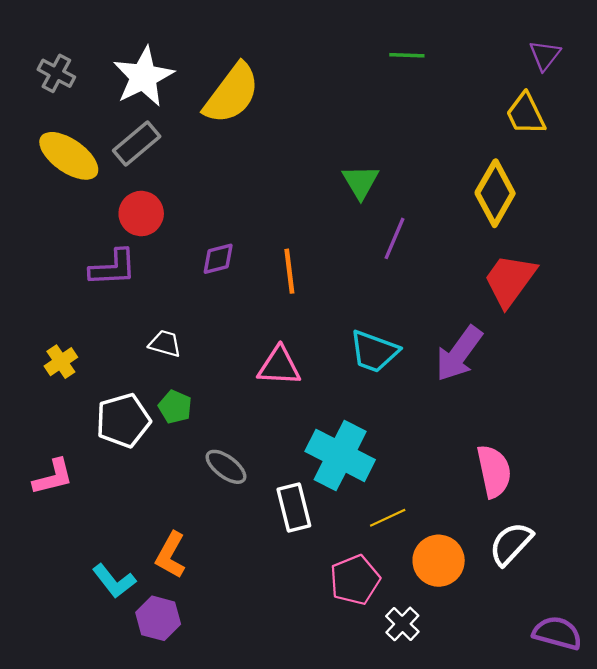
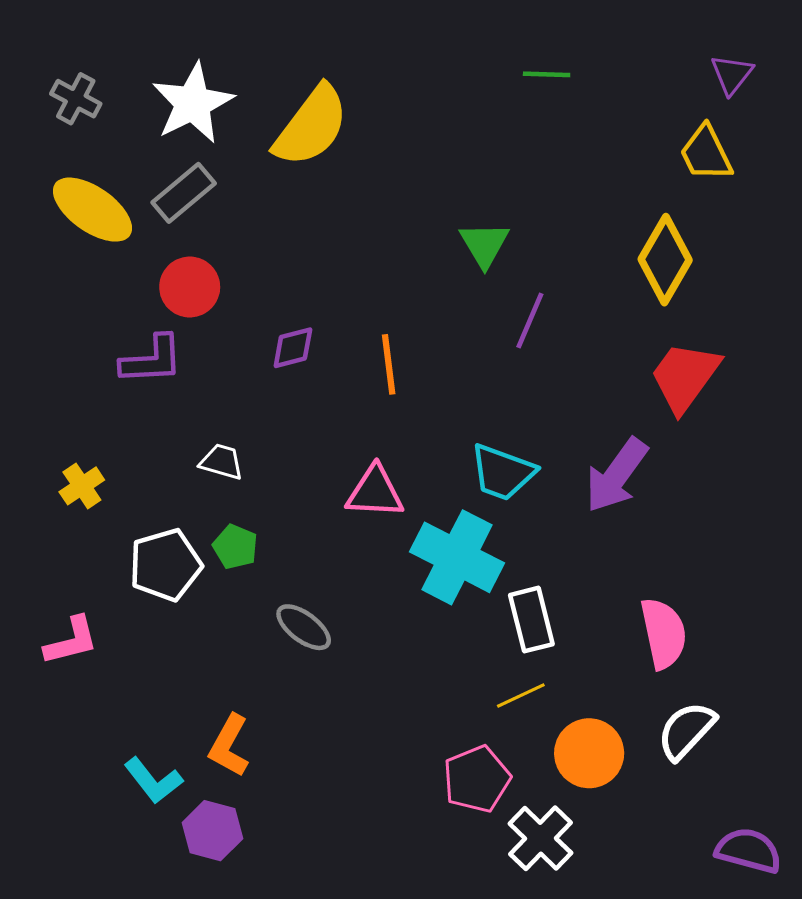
cyan cross: (340, 455) -> (457, 557), moved
white rectangle: (294, 507) -> (531, 620), moved
white cross: (402, 624) -> (541, 838), size x1.4

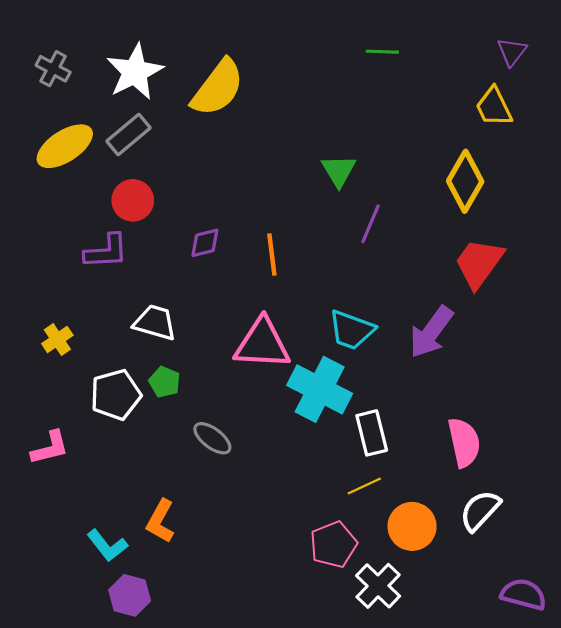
yellow ellipse: (92, 210) -> (65, 146), turned -68
white trapezoid: (222, 462) -> (155, 322), size x1.4
pink triangle: (375, 492) -> (262, 344), size x1.4
purple hexagon: (212, 831) -> (130, 595), moved

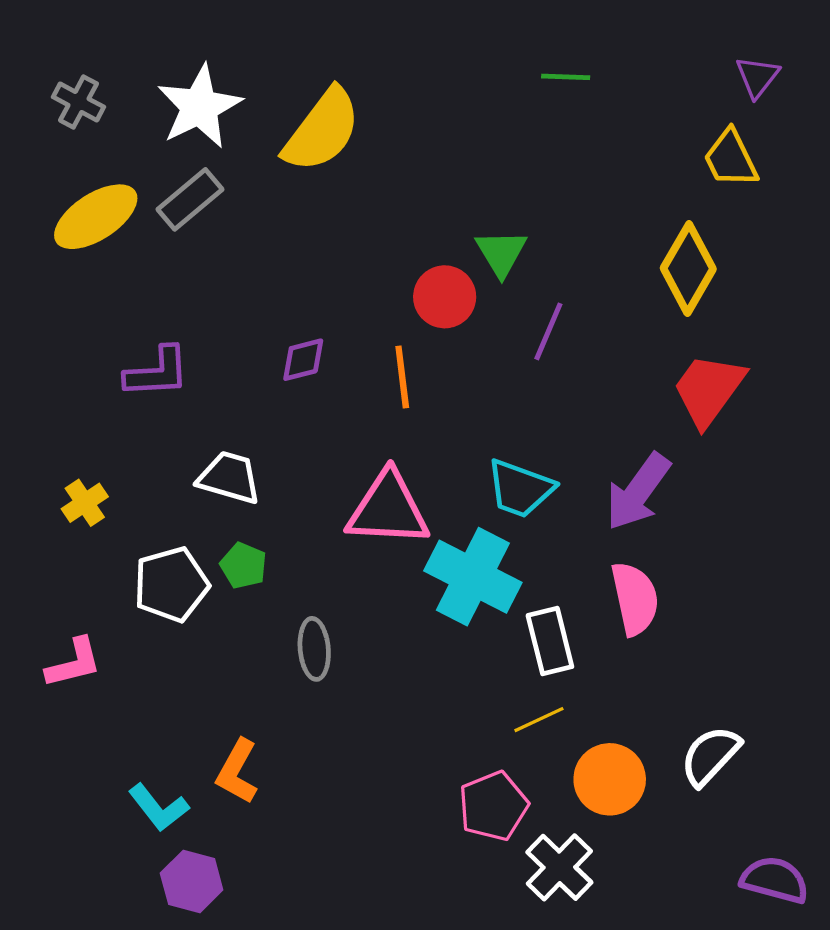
red circle: (133, 200) -> (445, 297), moved
gray ellipse: (212, 438) -> (314, 649), turned 48
pink semicircle: (464, 443) -> (635, 599), moved

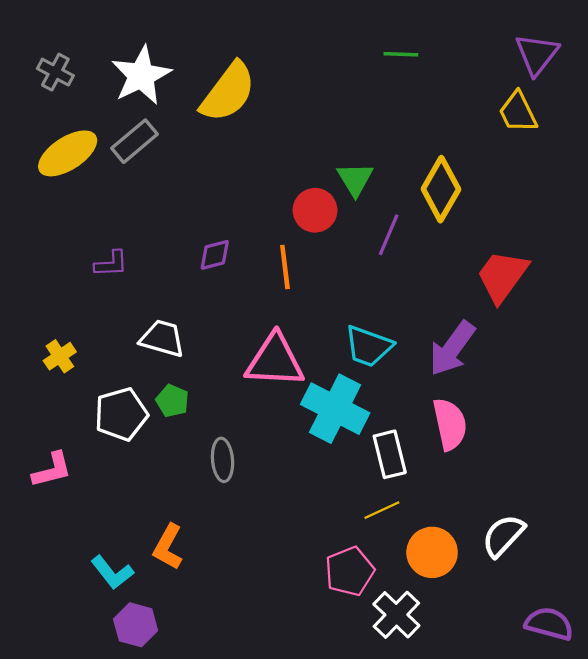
purple triangle: (757, 77) -> (537, 54), size x1.4
yellow diamond: (688, 269) -> (441, 189), moved
purple L-shape: (157, 372) -> (111, 264), size x0.7

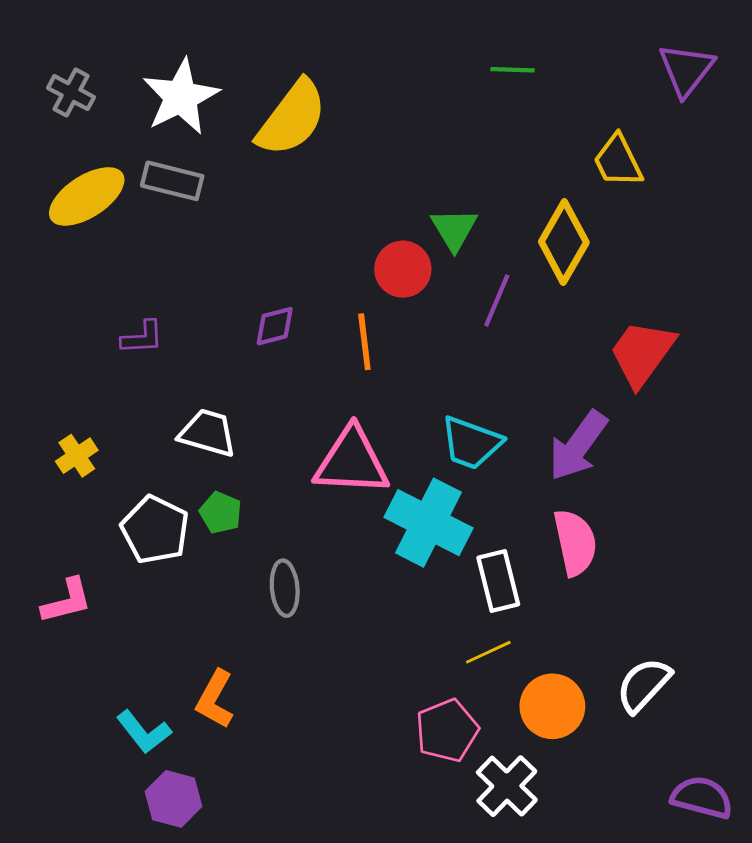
yellow trapezoid: (518, 112) -> (618, 161), moved
gray rectangle: (134, 141) -> (172, 181), turned 54
white pentagon: (121, 414) -> (155, 530), turned -30

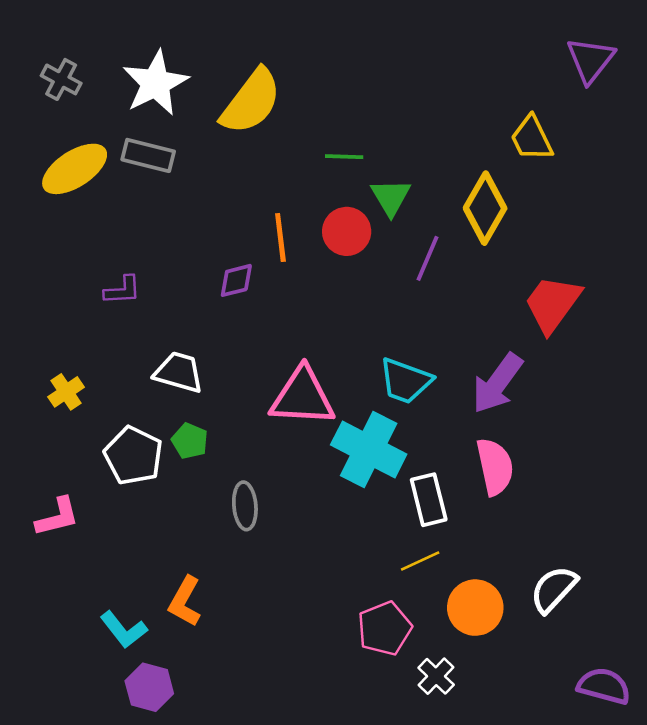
green line: (513, 70) -> (344, 157), moved
orange line: (364, 342) -> (280, 238), moved
white cross: (507, 786) -> (436, 676), size x0.7

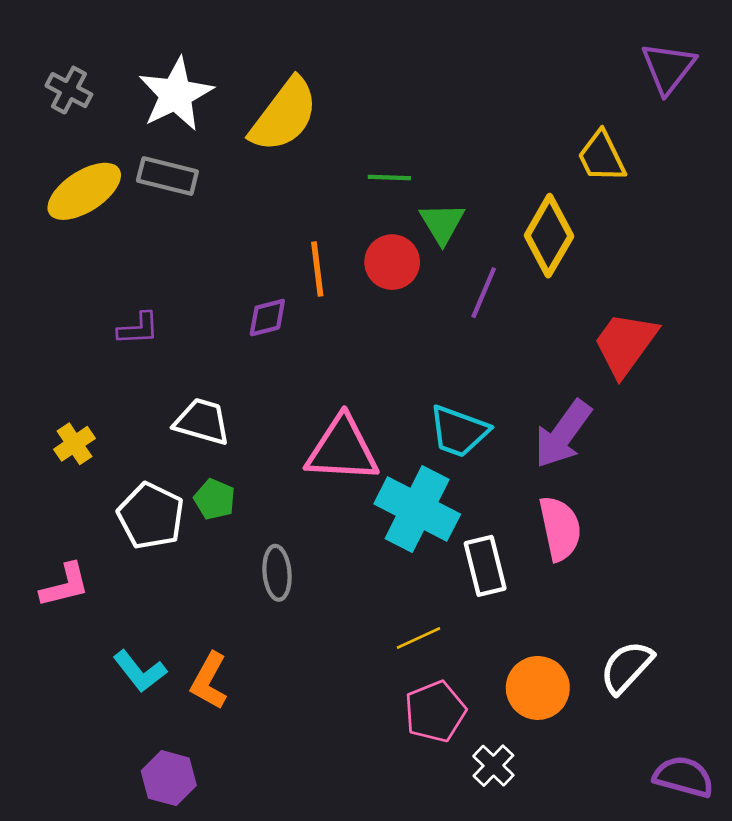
yellow line: (420, 561) -> (419, 638), moved
cyan L-shape: (124, 630) -> (140, 671), moved

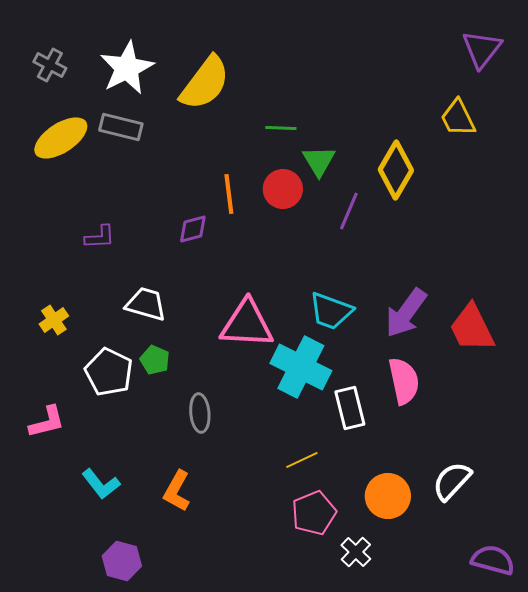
yellow trapezoid: (602, 157) -> (458, 118), moved
red trapezoid: (625, 344) -> (472, 328), moved, turned -62
orange L-shape: (209, 681) -> (177, 491), moved

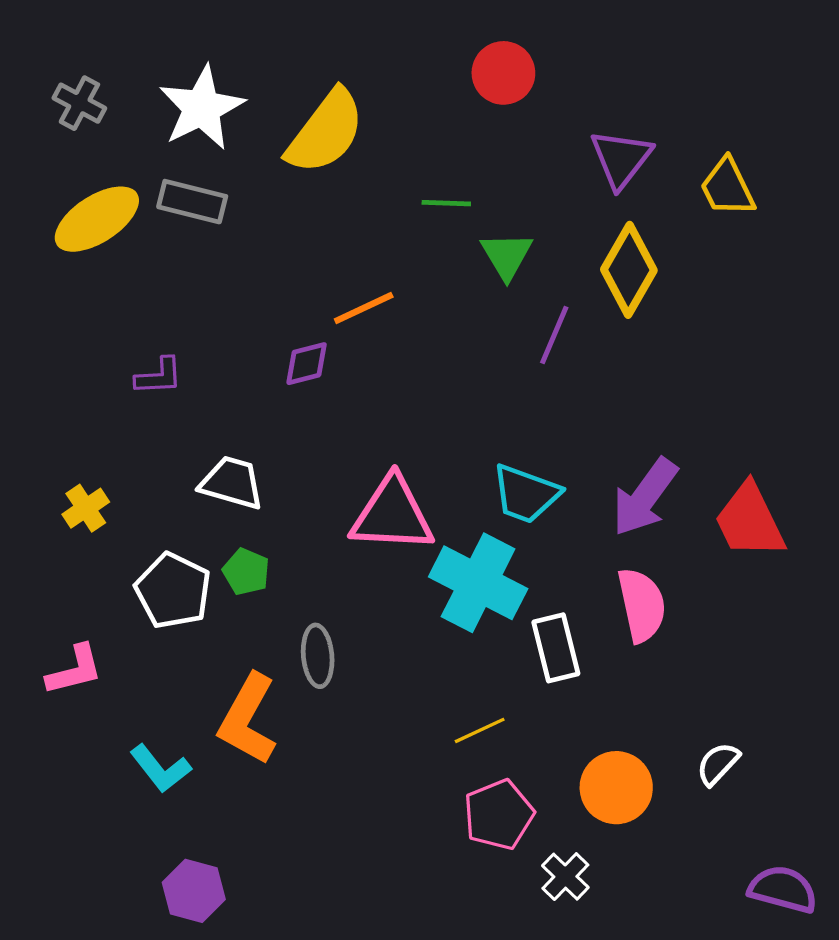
purple triangle: (482, 49) -> (621, 159), moved
red circle: (283, 189) -> (503, 73), moved
orange line: (229, 194) -> (364, 308), turned 72
white semicircle: (452, 481) -> (718, 764), size x0.7
orange L-shape: (177, 491) -> (248, 719), moved, size x1.4

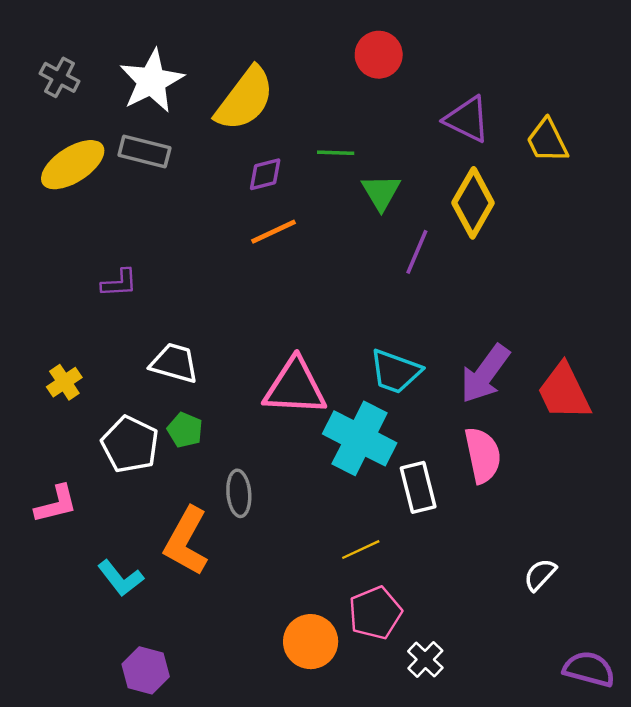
purple triangle: (621, 159) -> (467, 119), turned -42
purple diamond: (307, 364) -> (265, 174), moved
orange circle: (616, 788) -> (311, 642), moved

